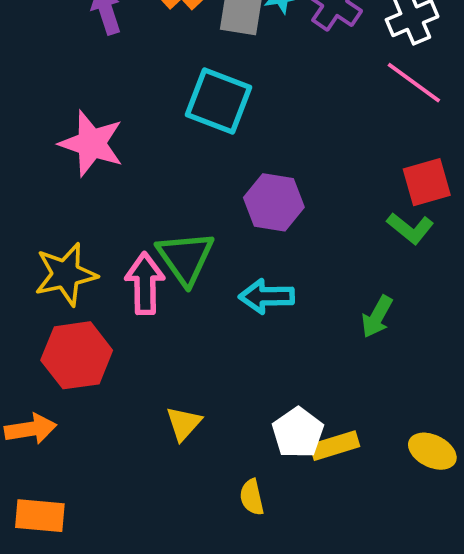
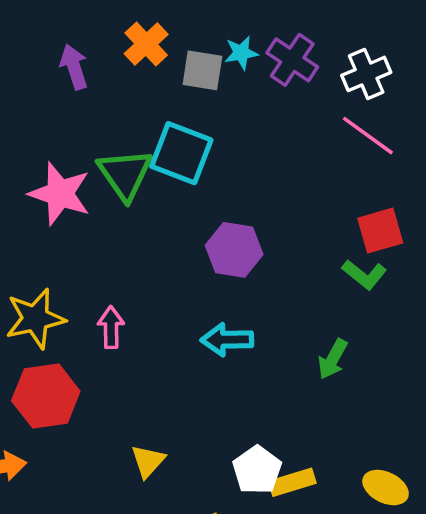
green triangle: (185, 258) -> (125, 174), moved
pink arrow: (145, 283) -> (111, 327), size x0.7

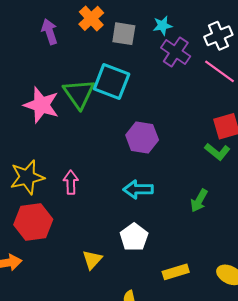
cyan star: (241, 53) -> (162, 26), moved
purple cross: (292, 60) -> (176, 52), moved
white pentagon: (257, 470) -> (134, 237), moved

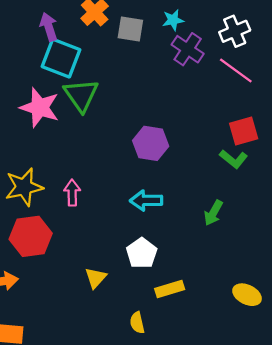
cyan square: (112, 82) -> (61, 58), moved
yellow rectangle: (176, 272) -> (170, 289), moved

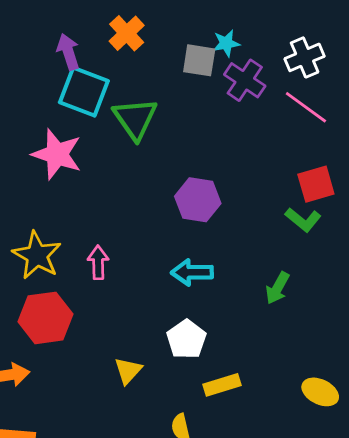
gray square: (130, 29) -> (199, 60), moved
green triangle: (81, 95) -> (135, 119), moved
yellow star: (24, 187) -> (37, 255), turned -30

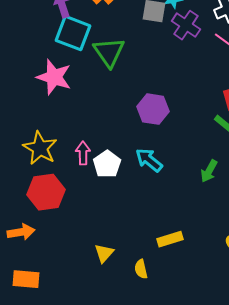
cyan arrow: (192, 272) -> (149, 160), turned 40
white pentagon: (186, 339) -> (107, 164), moved
yellow triangle: (128, 371) -> (104, 253), moved

